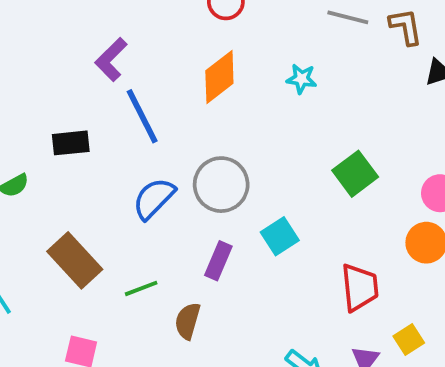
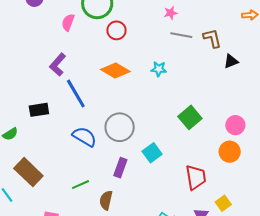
orange diamond: (219, 77) -> (115, 71), turned 72
blue semicircle: (154, 199) -> (84, 137), turned 80
brown rectangle: (75, 260) -> (28, 172), moved

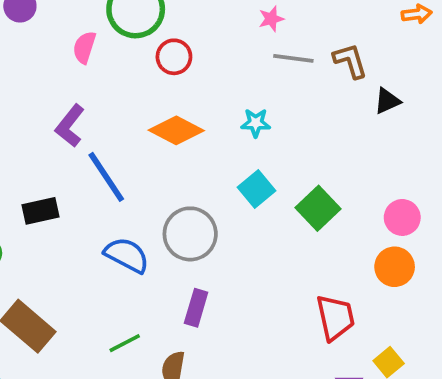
cyan square: (152, 153) -> (256, 189), moved

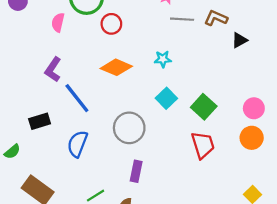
brown L-shape: (350, 61) -> (216, 18), turned -45
blue semicircle: (127, 255) -> (77, 144), moved, turned -92
red trapezoid: (335, 317) -> (203, 145), moved

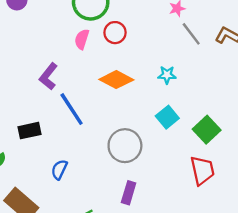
gray line: (182, 19) -> (191, 34), turned 45
pink semicircle: (58, 22) -> (82, 39), moved
blue semicircle: (77, 144) -> (59, 170), moved, size x0.7

